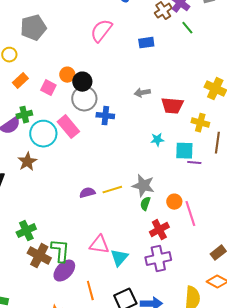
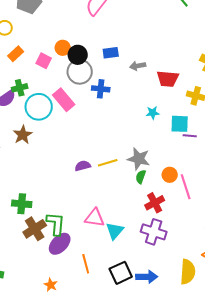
blue rectangle: (146, 43) -> (111, 53), moved
green cross: (26, 231) -> (22, 204), turned 30
brown cross: (39, 256) -> (35, 229), turned 30
purple cross: (158, 259) -> (154, 232), turned 30

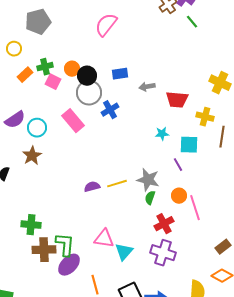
green cross: (20, 88) -> (45, 67), moved
blue cross: (101, 89) -> (110, 110), turned -36
cyan circle: (39, 107) -> (37, 128), moved, size x0.7
purple line: (190, 136) -> (178, 165), moved, turned 56
brown cross: (35, 229) -> (44, 250), turned 30

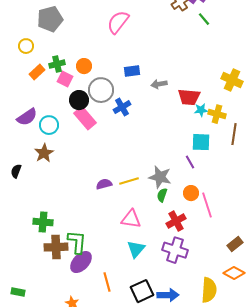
black circle: (87, 76) -> (79, 100), moved
cyan star: (162, 134) -> (201, 110), moved
pink triangle: (104, 239) -> (131, 219), moved

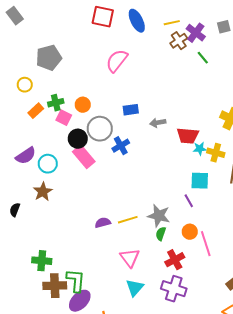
pink triangle: (131, 219) -> (130, 258), turned 45

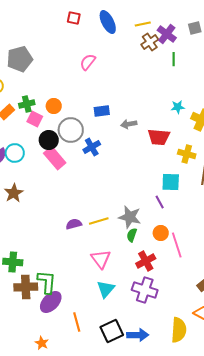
red square: (103, 17) -> (74, 18), size x0.6
green line: (203, 58) -> (174, 59), turned 40
pink semicircle: (117, 61) -> (88, 62), size x0.7
cyan star: (200, 149) -> (178, 107), moved
cyan circle: (48, 164) -> (15, 153), moved

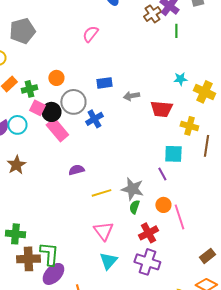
green cross: (27, 104) -> (29, 89), moved
pink square: (35, 119) -> (37, 108), moved
purple semicircle: (74, 224) -> (76, 170), moved

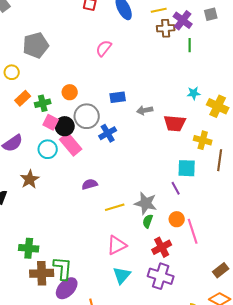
brown cross: (152, 14) -> (166, 28), turned 30
cyan circle: (17, 125) -> (48, 149), moved
pink triangle: (103, 231) -> (117, 245), turned 40

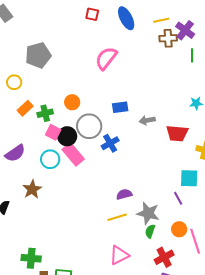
pink semicircle: (104, 48) -> (106, 58), size x1.4
purple semicircle: (90, 184) -> (124, 194), moved

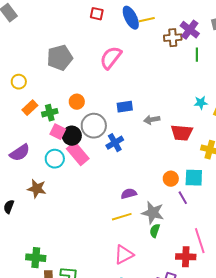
yellow line: (161, 20) -> (147, 20), moved
gray pentagon: (38, 55) -> (60, 58), moved
brown star: (32, 189) -> (37, 189), turned -30
orange circle: (179, 229) -> (171, 179), moved
red cross: (164, 257) -> (186, 257), moved, turned 30

